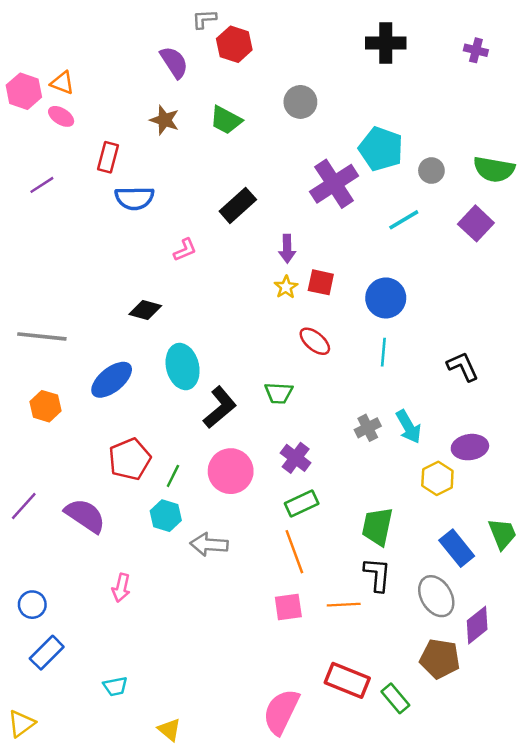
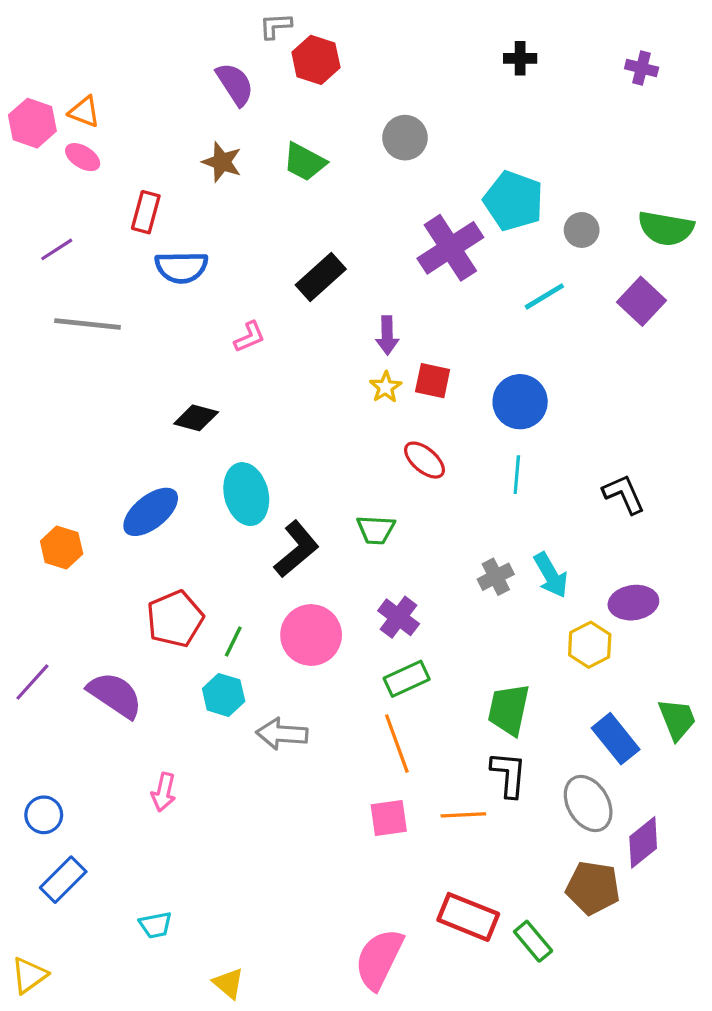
black cross: (386, 43) -> (520, 58), size x0.6
gray line: (42, 336) -> (87, 324), moved

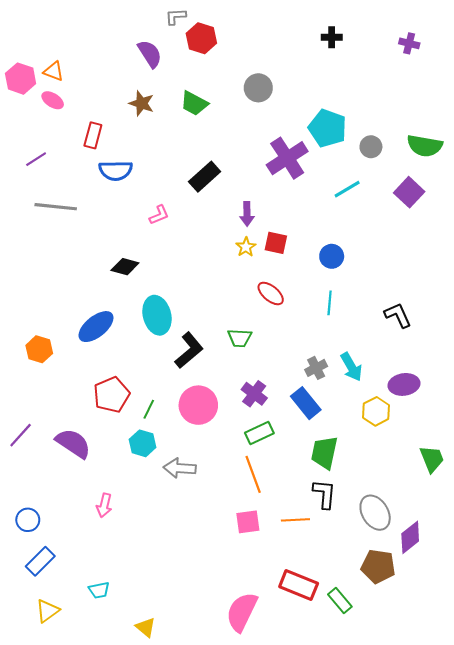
blue circle: (520, 402) -> (332, 256), size x0.7
blue rectangle: (616, 739) -> (306, 403), moved
yellow triangle: (29, 975) -> (47, 611), moved

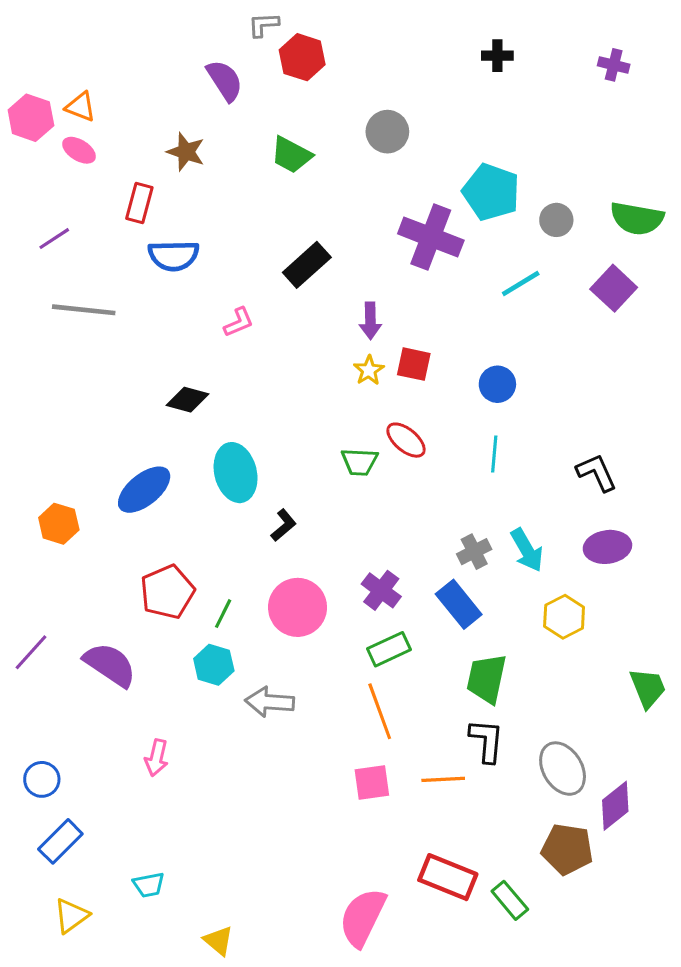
brown star: (141, 103) -> (186, 152), moved
purple cross: (287, 158) -> (431, 237), turned -36
green trapezoid: (240, 338) -> (359, 462), moved
black L-shape: (189, 350) -> (284, 525), size x0.6
purple ellipse: (404, 384) -> (607, 547), moved

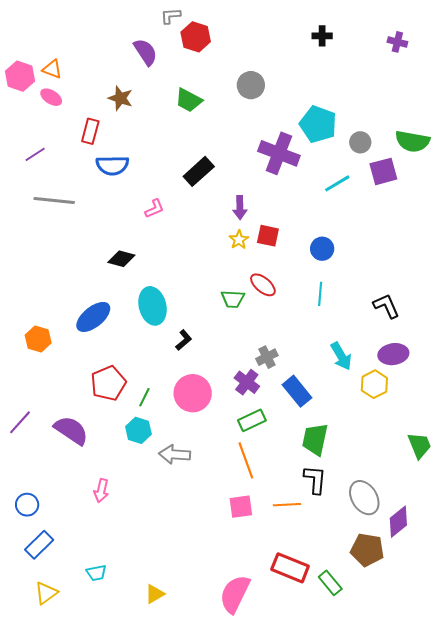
purple square: (614, 288) -> (383, 171), moved, turned 32
gray cross: (474, 552) -> (267, 357), moved
yellow hexagon: (564, 617) -> (374, 384), moved
yellow triangle: (218, 941) -> (155, 594), moved, turned 50

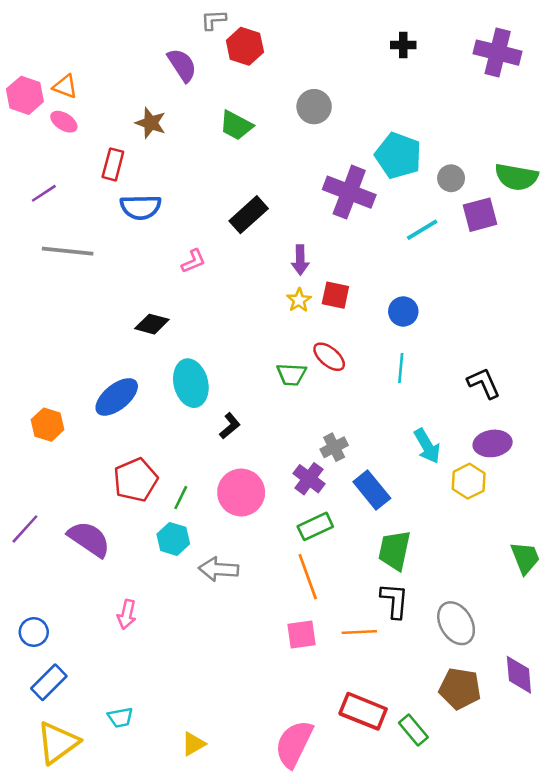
purple cross: (397, 42) -> (498, 53), size x1.8
purple diamond: (398, 522) -> (519, 675), moved, turned -56
yellow triangle: (46, 593) -> (58, 743), size x1.5

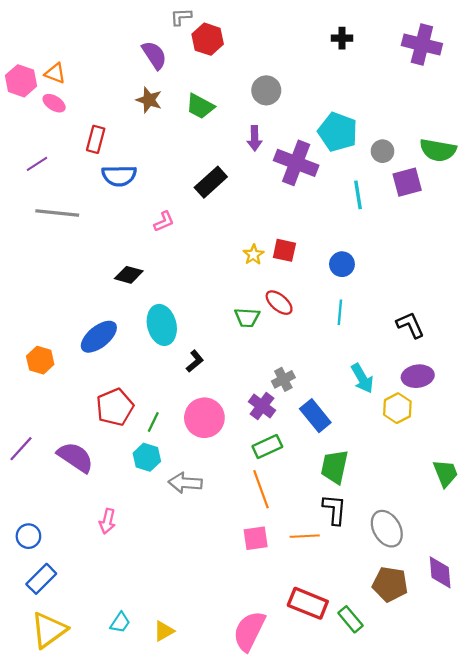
brown star: (151, 123) -> (149, 100), moved
cyan line: (422, 230) -> (358, 195), turned -68
purple arrow: (300, 260) -> (255, 138), moved
cyan trapezoid: (120, 717) -> (120, 622), moved, turned -45

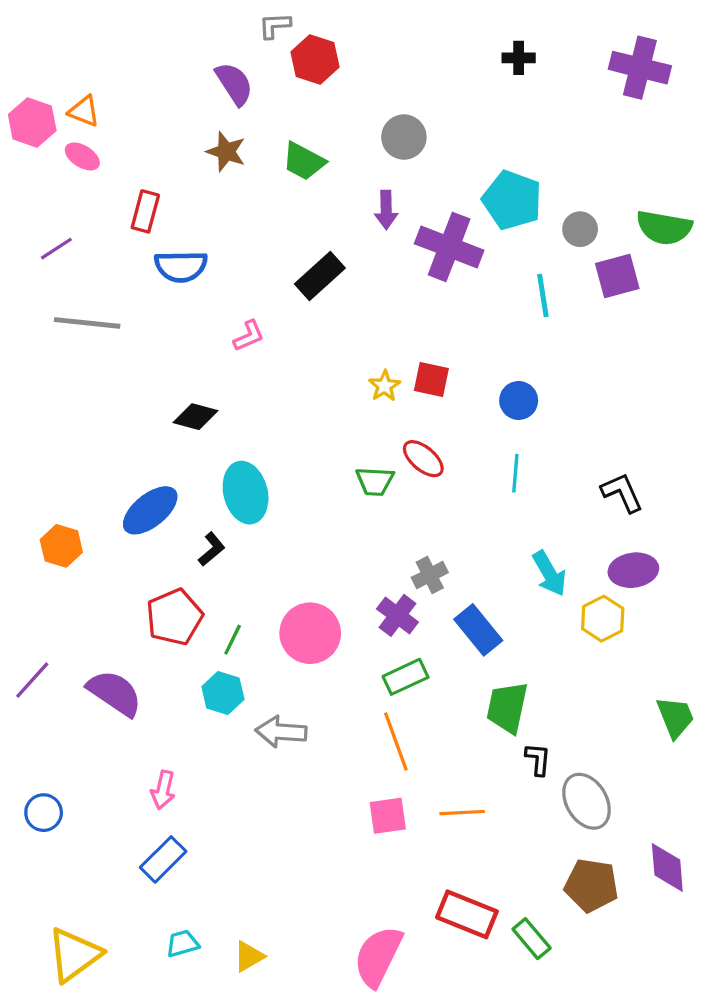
black L-shape: (195, 361) -> (212, 549), moved
black L-shape: (335, 509) -> (538, 759), moved, size x0.7
blue rectangle: (41, 579) -> (163, 859), moved
cyan trapezoid: (120, 622) -> (183, 943), turned -140

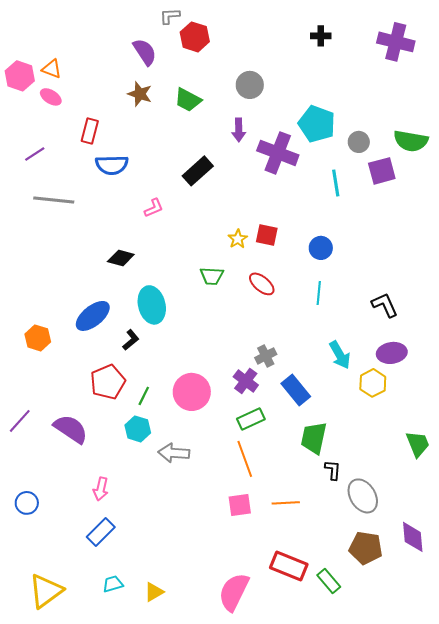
green trapezoid: (375, 481) -> (212, 276), moved

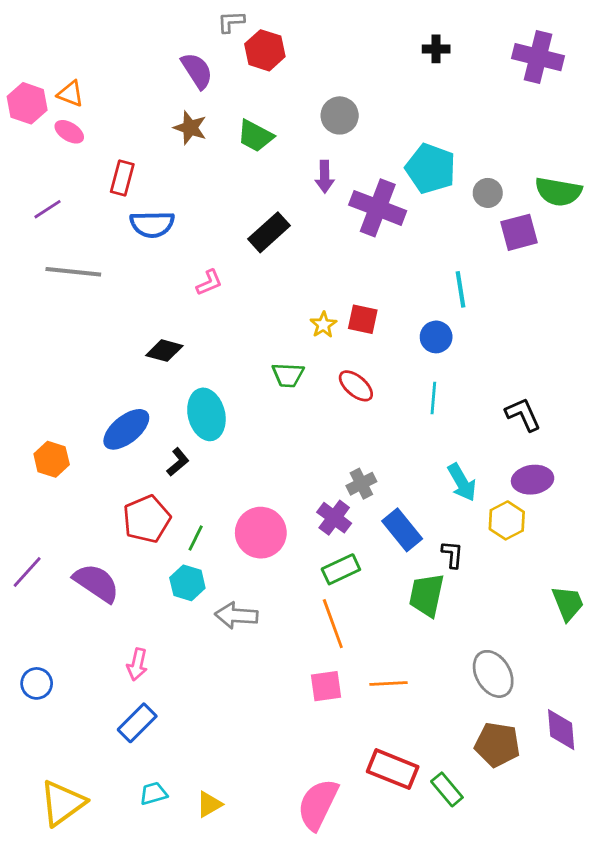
cyan line: (336, 183) -> (461, 289), moved
black L-shape: (333, 470) -> (452, 554), moved

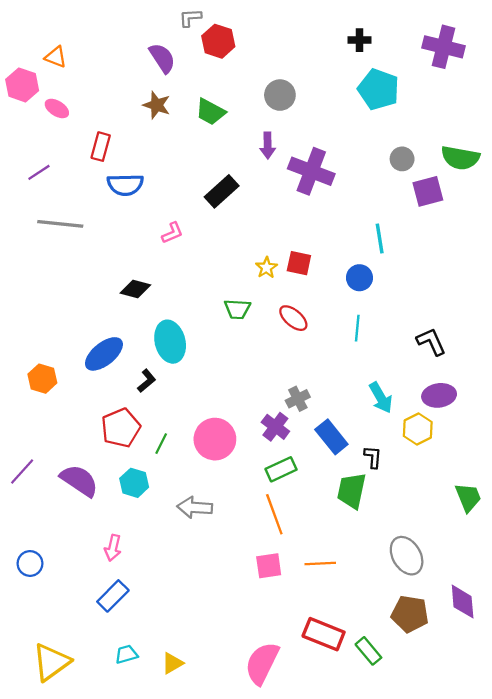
orange triangle: (71, 94) -> (56, 57), moved
cyan pentagon: (431, 168) -> (379, 89), moved
cyan hexagon: (187, 583) -> (134, 483), moved

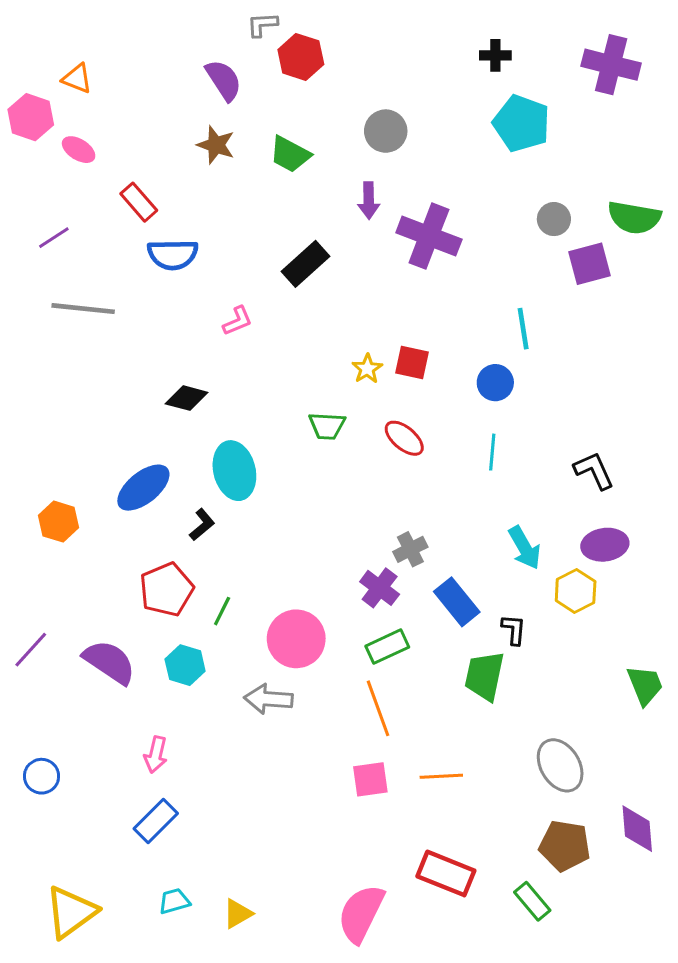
red rectangle: (101, 147) -> (139, 202), turned -56
pink circle: (215, 439) -> (296, 639), moved
green rectangle: (368, 651) -> (532, 901), moved

